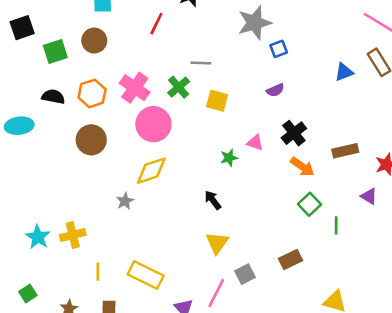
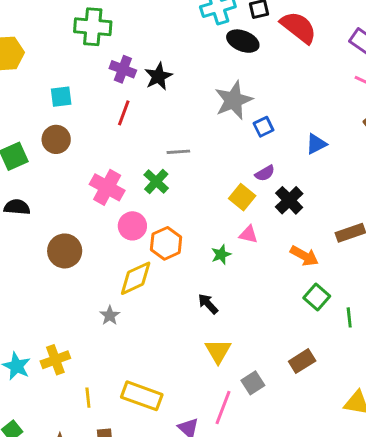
blue triangle: (344, 72) -> (316, 144), moved
orange hexagon: (92, 93) -> (166, 243), moved
yellow square: (217, 101) -> (242, 197), moved, turned 30
pink circle: (153, 124) -> (132, 226), size x0.7
black cross: (294, 133) -> (289, 200), moved

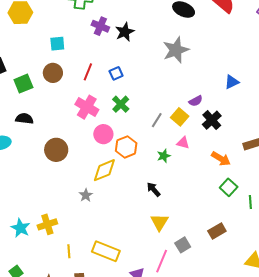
red line: (124, 113) -> (88, 72), moved
blue square: (264, 127) -> (116, 73), moved
gray line: (178, 152) -> (157, 120), moved, turned -56

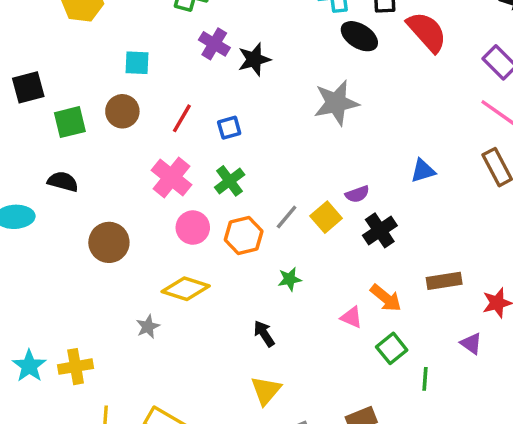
pink triangle: (183, 143) -> (351, 317), moved
orange hexagon: (126, 147) -> (244, 236), moved
yellow diamond: (104, 170) -> (186, 289), turned 32

